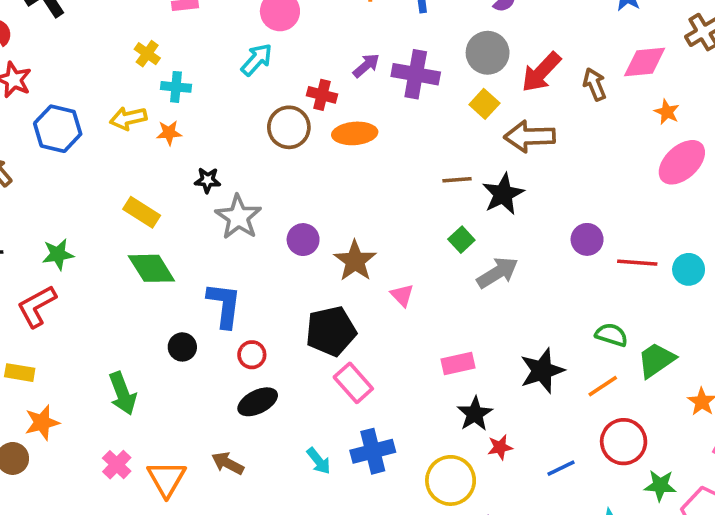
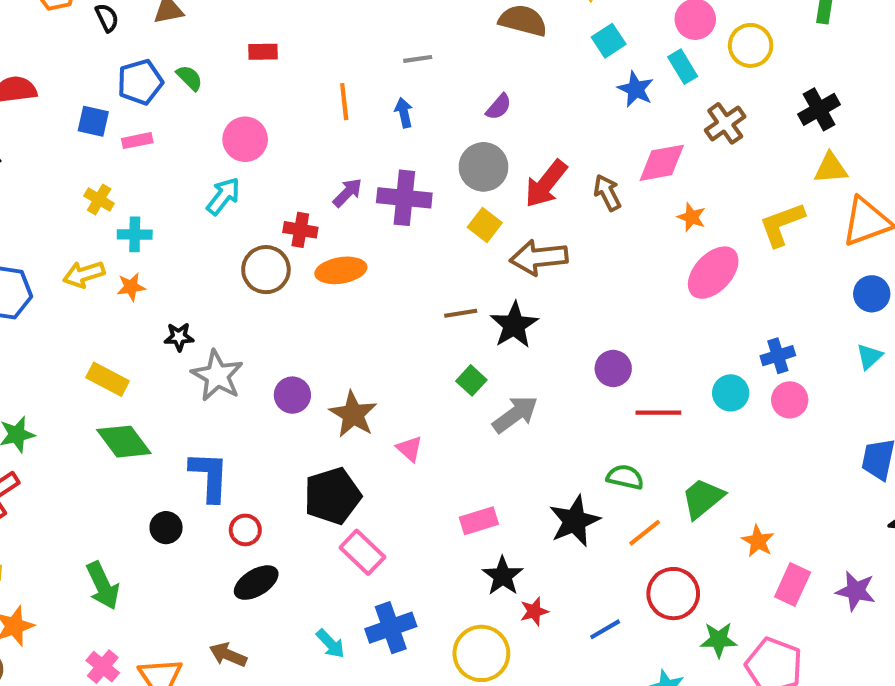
red line: (637, 263) -> (658, 413), moved
green semicircle: (611, 335) -> (625, 477), moved

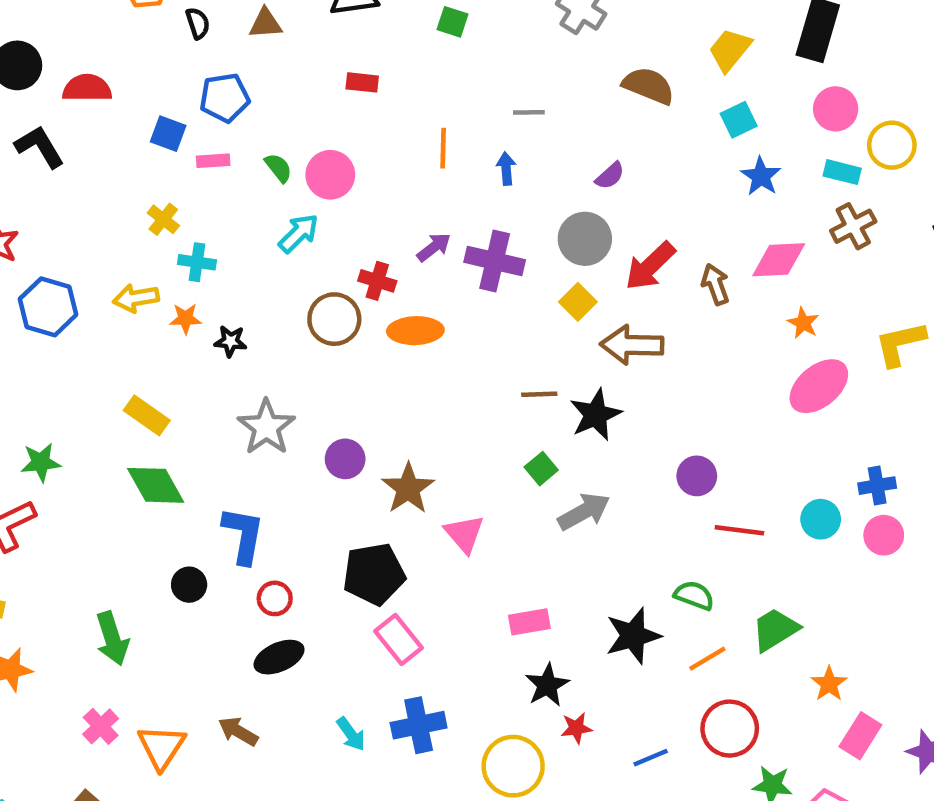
cyan rectangle: (683, 67) -> (842, 172), moved, turned -52
green semicircle: (189, 78) -> (278, 168), moved
black star: (179, 337) -> (231, 341), moved
pink triangle: (409, 449) -> (464, 534), size x1.4

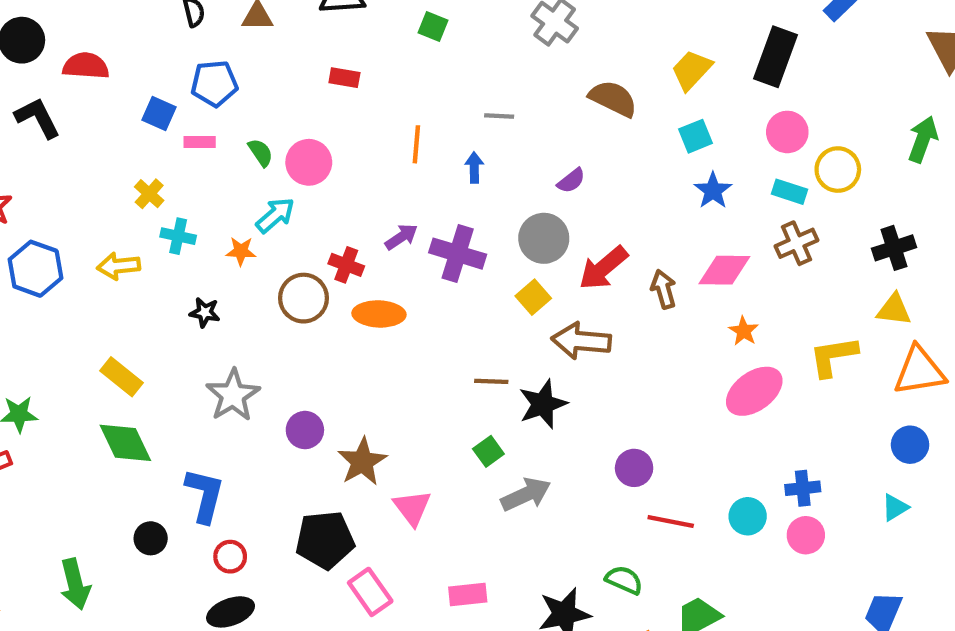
orange star: (185, 319) -> (241, 251), moved
pink rectangle: (399, 639) -> (370, 592), moved

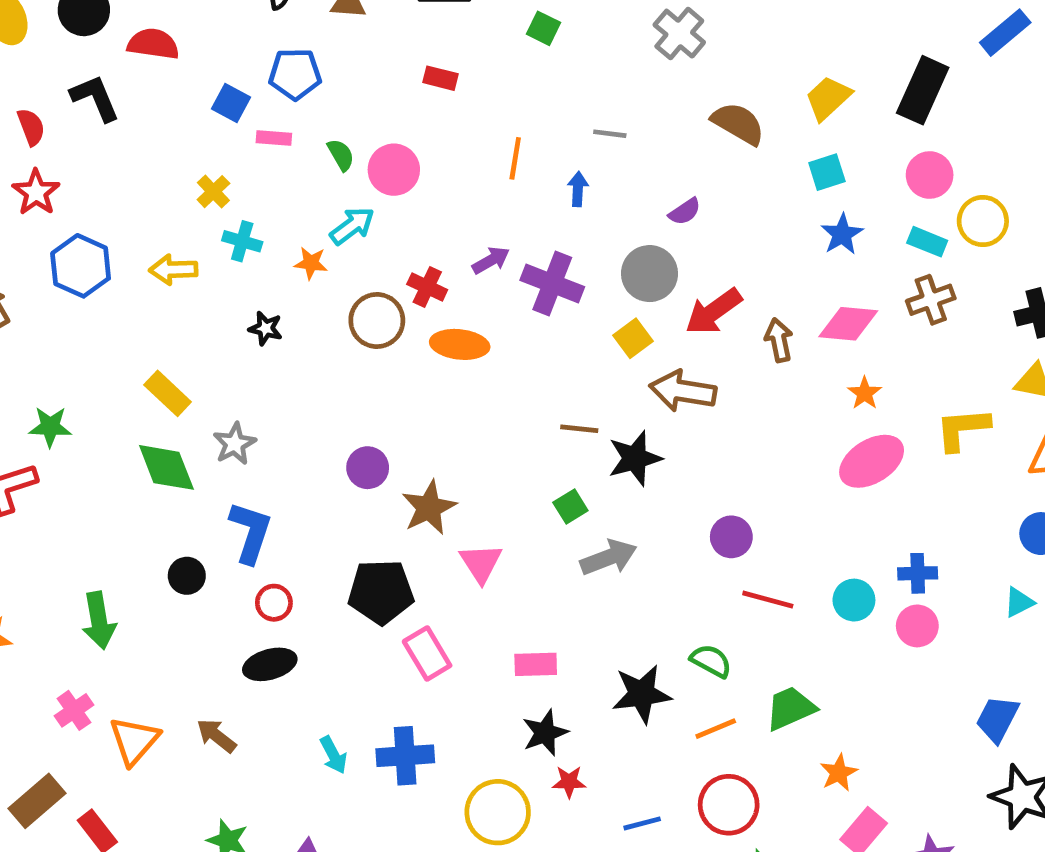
gray star: (233, 395) -> (235, 444), moved, size x0.7

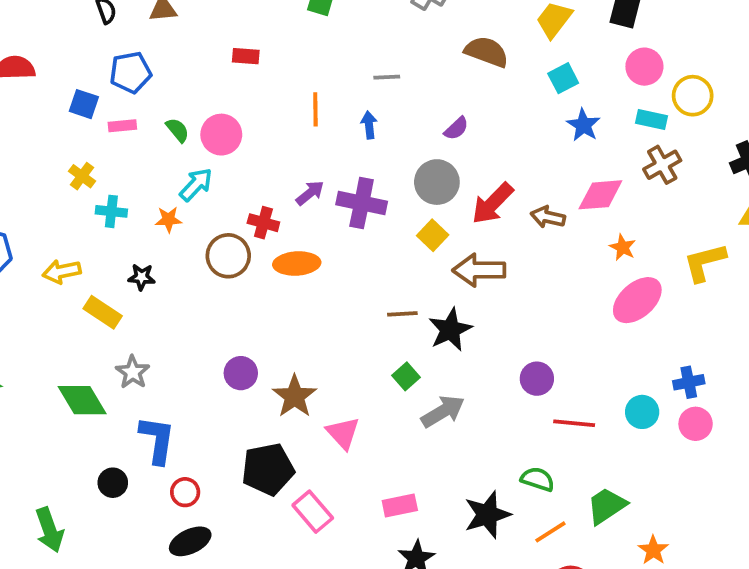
yellow arrow: (173, 270) -> (62, 272), moved
brown arrow: (779, 340) -> (548, 217), turned -56
yellow rectangle: (168, 393) -> (103, 312), moved

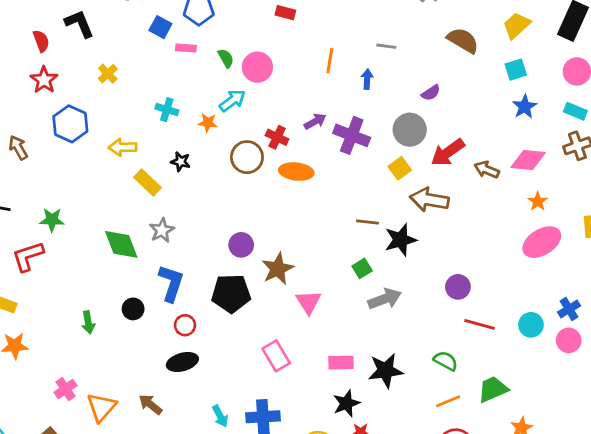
yellow cross: (82, 176) -> (108, 74), moved
blue cross: (689, 382) -> (569, 309), turned -30
black pentagon: (268, 469) -> (231, 293), moved
black star: (487, 515) -> (386, 371), moved
green arrow: (49, 530) -> (88, 322), moved, size x0.7

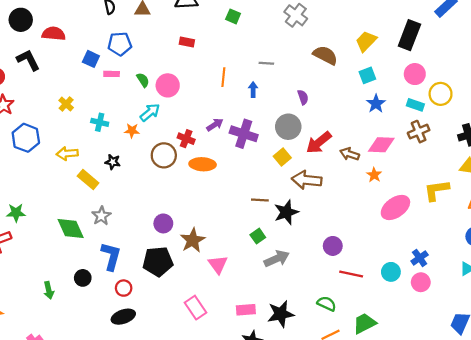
yellow cross: (108, 74) -> (66, 104), moved
purple semicircle: (431, 93) -> (303, 97), turned -72
orange star: (538, 201) -> (374, 175), moved

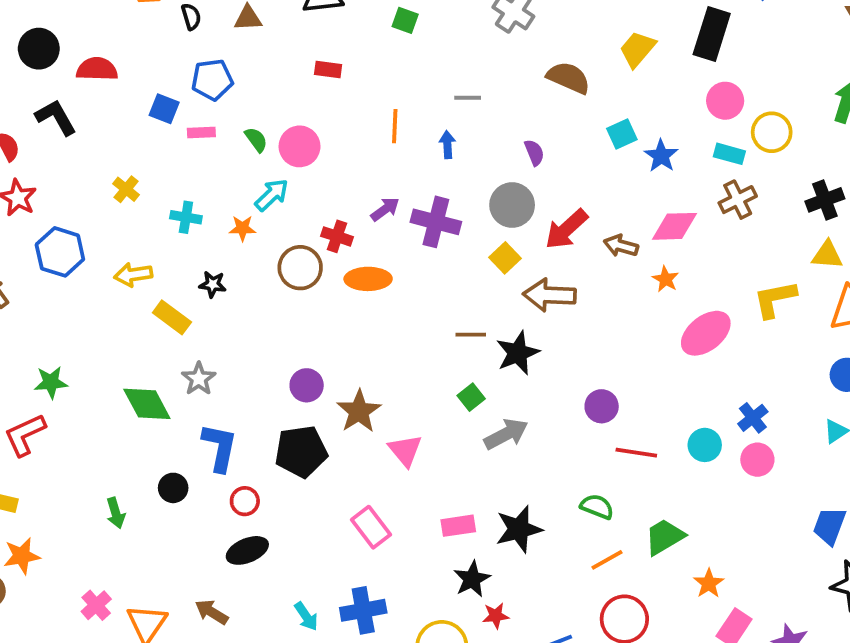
cyan square: (367, 75) -> (622, 134), moved

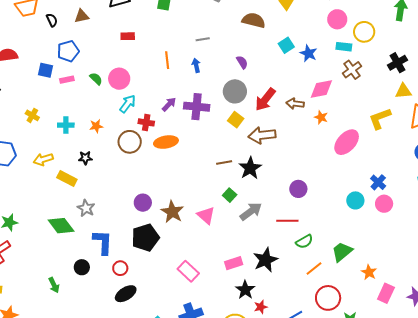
cyan arrow: (272, 195) -> (128, 104), moved
pink triangle: (405, 450) -> (206, 215), moved
red line: (636, 453) -> (287, 221), moved
green semicircle: (597, 507) -> (304, 242), turned 138

